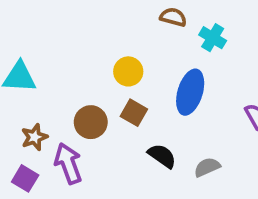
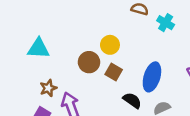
blue ellipse: (190, 92) -> (152, 77), moved
brown circle: (91, 122) -> (89, 62), moved

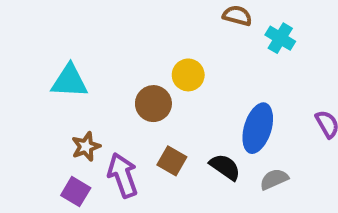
brown square: (114, 72) -> (172, 161), moved

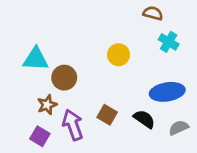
cyan cross: (280, 38) -> (169, 42), moved
brown circle: (153, 104) -> (64, 78), moved
blue ellipse: (258, 128) -> (167, 92), turned 64

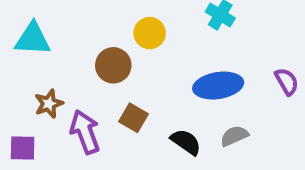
brown circle: (64, 78) -> (113, 65), moved
black semicircle: (144, 119) -> (186, 142), moved
purple square: (40, 136) -> (23, 148), moved, turned -30

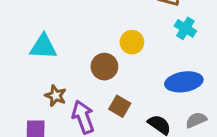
brown star: (49, 104) -> (56, 96), turned -30

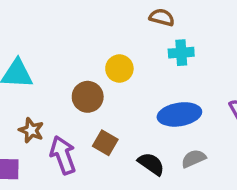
cyan cross: (185, 28) -> (181, 53), turned -35

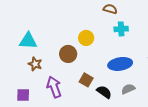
brown star: (31, 130) -> (35, 64), moved
brown square: (105, 143) -> (86, 80), moved

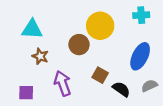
yellow circle: (86, 38) -> (100, 26), size x1.5
blue ellipse: (120, 64) -> (140, 56), turned -55

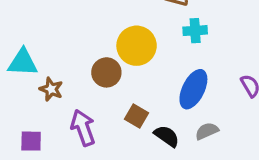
cyan triangle: (32, 29) -> (23, 62), moved

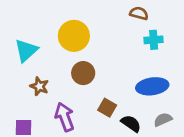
yellow circle: (137, 46) -> (74, 36), moved
cyan triangle: (23, 62) -> (26, 50), moved, turned -45
blue ellipse: (193, 89) -> (152, 86), turned 56

